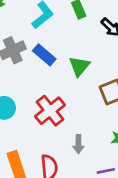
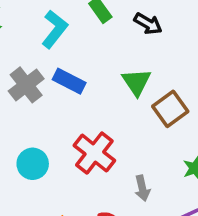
green triangle: (79, 66) -> (136, 82), moved

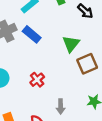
red cross: (94, 153) -> (37, 80), size x0.6

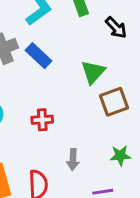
red cross: (37, 80) -> (42, 120), turned 32

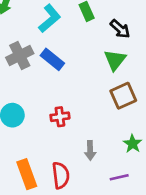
green triangle: (93, 72) -> (115, 60), moved
green star: (120, 156) -> (133, 144), turned -30

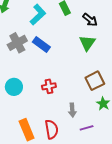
brown square: (123, 96) -> (95, 81), moved
purple line: (119, 177) -> (87, 128), moved

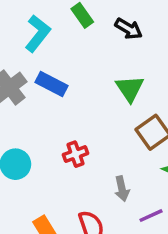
green triangle: (87, 43) -> (130, 89), moved

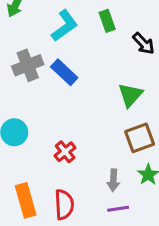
red cross: (75, 154) -> (65, 152), moved, turned -35
gray arrow: (122, 189) -> (113, 180), moved

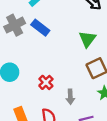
gray arrow: (113, 180) -> (70, 97), moved

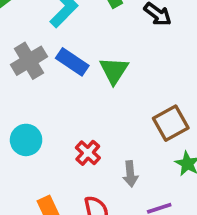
green triangle: (87, 39) -> (114, 70), moved

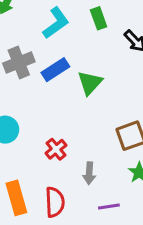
blue rectangle: (72, 62) -> (55, 70), turned -76

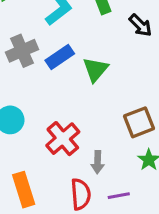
red cross: (56, 149) -> (63, 139), size x1.5
red semicircle: (55, 202) -> (81, 194), moved

